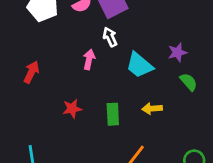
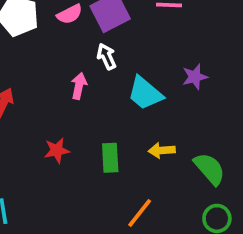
green semicircle: (189, 82) -> (210, 169), moved, size x1.4

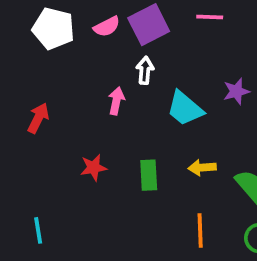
white arrow: (106, 57) -> (145, 70), turned 30
orange line: (140, 213) -> (200, 230), moved, turned -40

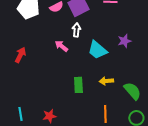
pink arrow: (116, 101) -> (61, 46), turned -64
red star: (93, 168) -> (49, 116), moved

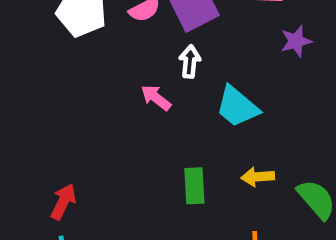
purple star: (124, 41) -> (296, 41), moved
red arrow: (20, 55) -> (63, 202), moved

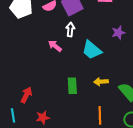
purple star: (296, 41) -> (118, 33), moved
red arrow: (63, 202) -> (26, 95), moved

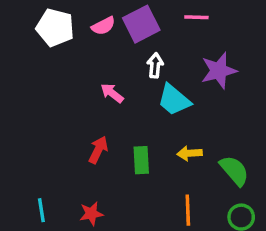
white arrow: (70, 30) -> (155, 65), moved
purple star: (118, 33) -> (219, 71), size x1.5
red arrow: (26, 95) -> (98, 150), moved

